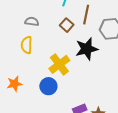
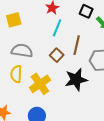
gray semicircle: (32, 21) -> (22, 51), size x1.5
yellow cross: (59, 64) -> (40, 84), moved

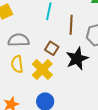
brown square: (57, 55) -> (52, 48), moved

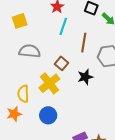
black star: (77, 59) -> (85, 77), size x0.7
yellow semicircle: (17, 64) -> (23, 94), moved

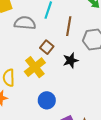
gray semicircle: (30, 51) -> (25, 23), moved
blue circle: (48, 115) -> (47, 100), moved

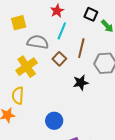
brown square: (47, 47) -> (59, 59), moved
yellow cross: (35, 67) -> (27, 67), moved

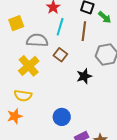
brown line: (81, 48) -> (84, 31), moved
yellow semicircle: (18, 96) -> (23, 96), turned -78

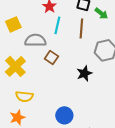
brown square: (60, 55) -> (51, 57), moved
yellow cross: (29, 66) -> (15, 66), moved

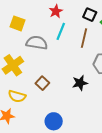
yellow square: (13, 24) -> (17, 23), turned 35
brown square: (51, 57) -> (42, 83), moved

